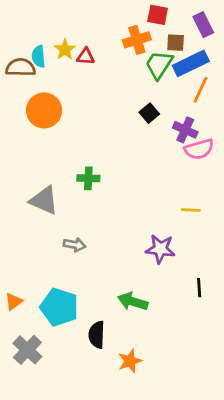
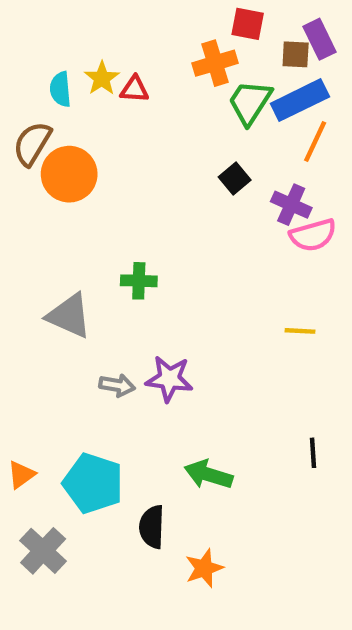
brown square: (176, 43) -> (296, 54), moved
brown semicircle: (21, 68) -> (32, 144), moved, turned -60
purple star: (160, 249) -> (169, 379), moved

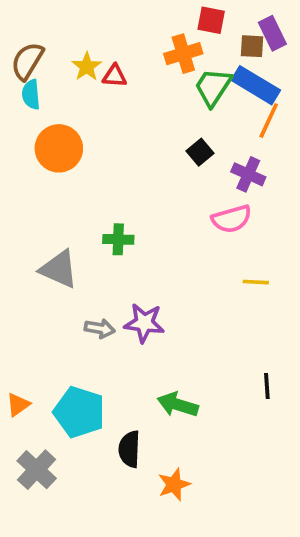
cyan semicircle: (60, 89) -> (31, 94), moved
blue rectangle: (300, 100) -> (256, 85), turned 57
brown semicircle: (32, 144) -> (27, 61), moved
pink semicircle: (313, 235) -> (232, 219), moved

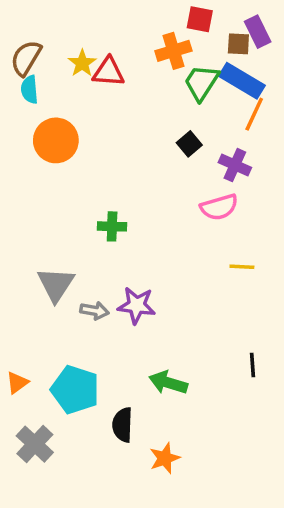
red triangle: (115, 76) -> (109, 72), size x1.4
gray triangle: (59, 269) -> (56, 284), moved, turned 39

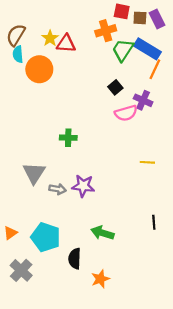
brown square: (238, 44) -> (140, 18), moved
orange circle: (56, 140) -> (39, 69), moved
pink semicircle: (219, 207) -> (126, 113), moved

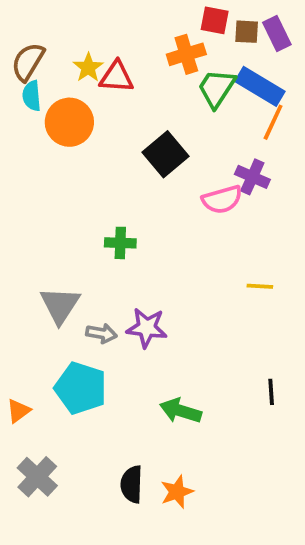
black square: (115, 87) -> (166, 154), moved, size x1.6
cyan pentagon: (46, 237) -> (81, 388), moved
black semicircle: (75, 259) -> (132, 484), moved

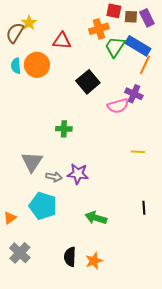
yellow star: (88, 68) -> (29, 23), moved
cyan semicircle: (32, 96) -> (16, 66), moved

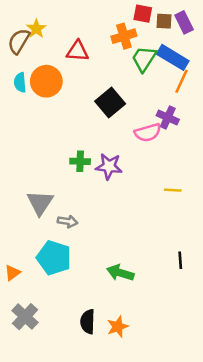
purple star: (78, 174) -> (109, 166), moved

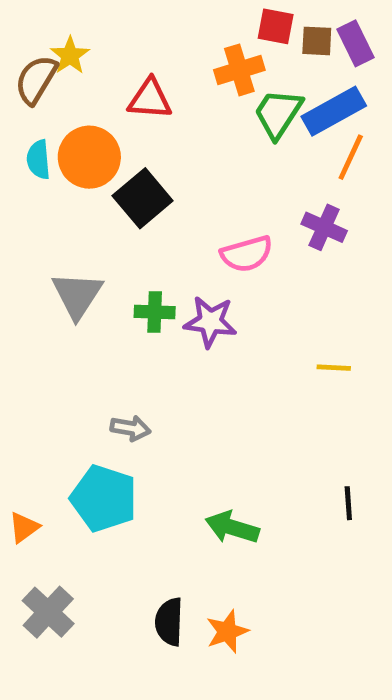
blue rectangle: (173, 57) -> (334, 111), turned -60
black square: (110, 103) -> (143, 198), moved
pink semicircle: (148, 133) -> (247, 254), moved
gray triangle: (40, 203) -> (77, 295), moved

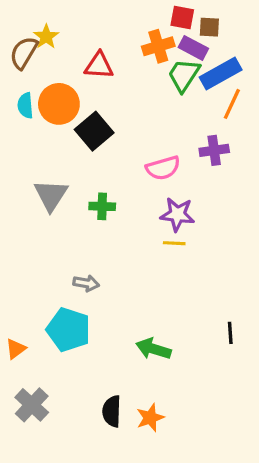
purple rectangle: (356, 43) -> (193, 48), moved, turned -36
purple cross: (324, 227) -> (214, 150), turned -32
purple star: (210, 322) -> (177, 214), moved
yellow line: (334, 368) -> (174, 243), moved

